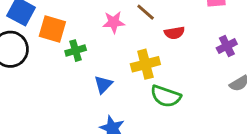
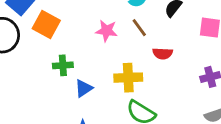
green cross: (76, 51) -> (63, 65), moved

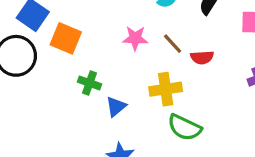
brown line: (139, 28) -> (173, 44), moved
green cross: (63, 65) -> (90, 83), turned 30

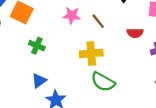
red semicircle: (202, 57) -> (135, 33), moved
blue triangle: (116, 107) -> (39, 81), moved

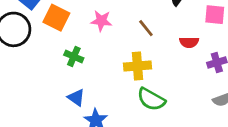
pink star: (72, 16) -> (101, 21), moved
blue triangle: (39, 81) -> (76, 98), turned -49

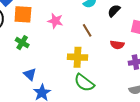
orange square: (56, 18) -> (23, 14), turned -30
green cross: (74, 56) -> (22, 43), moved

